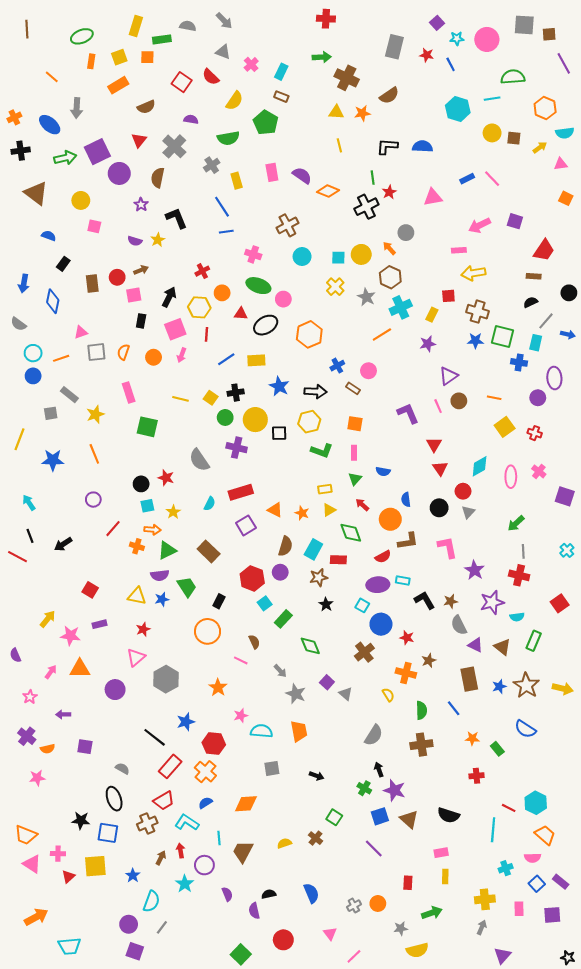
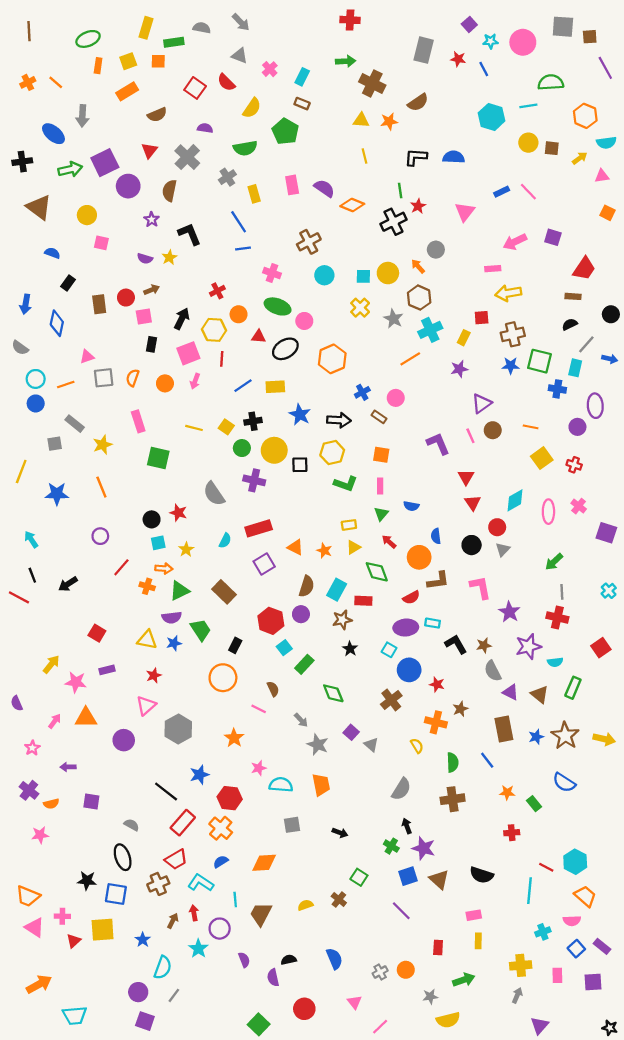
orange cross: (14, 117) -> (28, 82), moved
pink triangle: (433, 197) -> (465, 212), turned -42
brown cross: (478, 312) -> (513, 334), turned -30

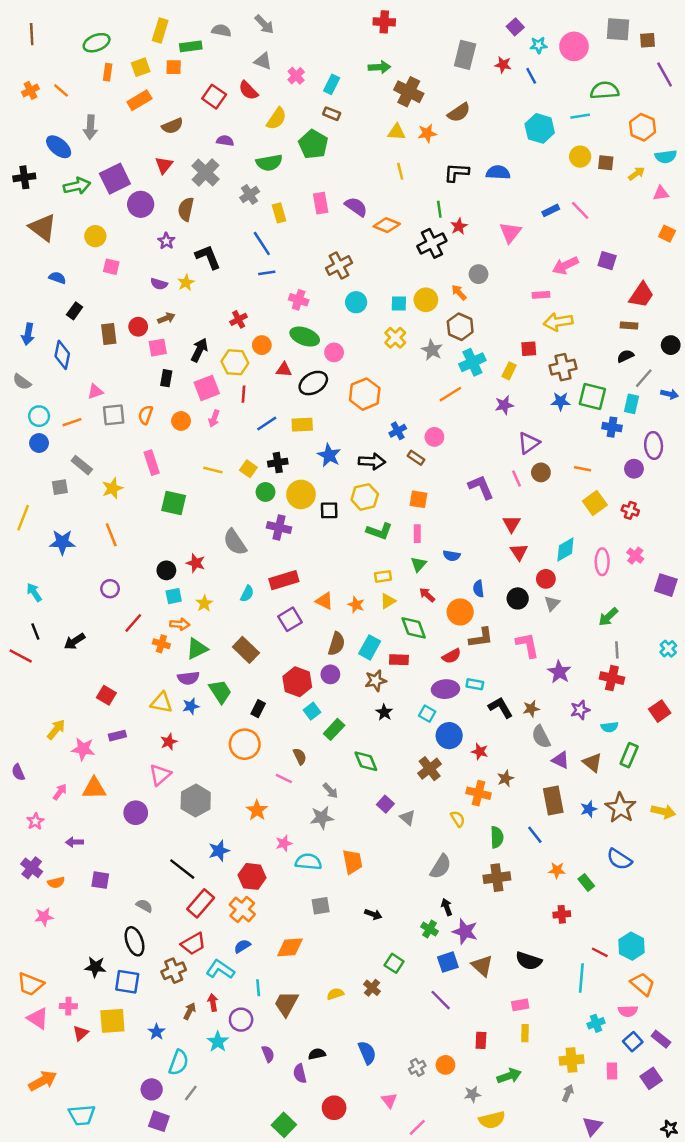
purple star: (528, 646) -> (580, 710), size x0.7
gray star: (318, 745) -> (322, 818), moved, turned -30
purple square: (593, 982) -> (651, 1078), turned -30

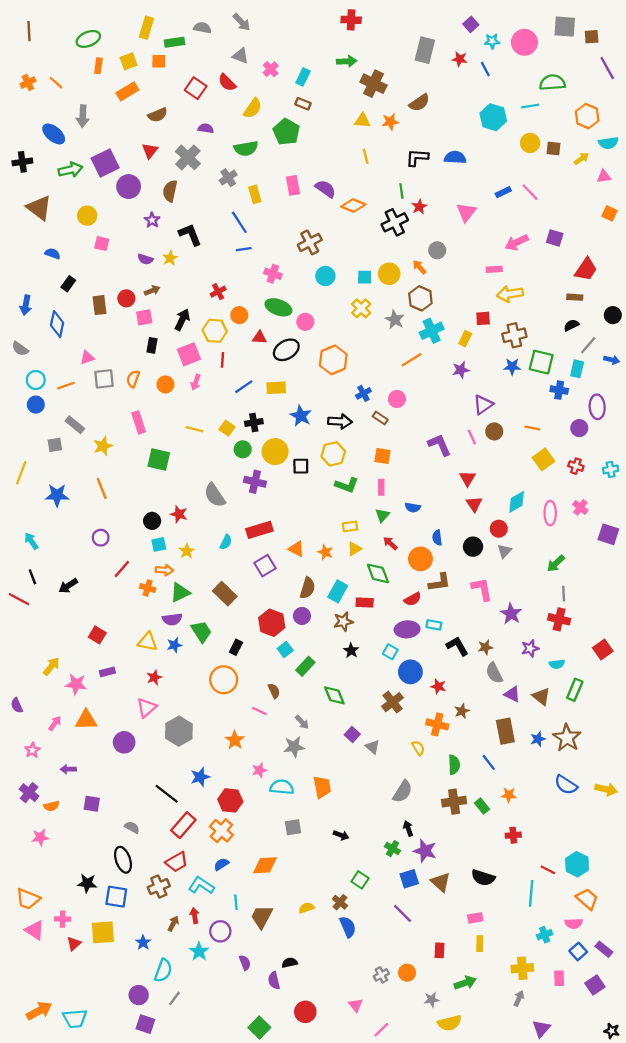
cyan cross: (668, 649) -> (611, 469), moved, turned 32
yellow arrow: (663, 812) -> (606, 789), moved
green rectangle: (586, 883) -> (482, 806), moved
blue semicircle: (367, 1053) -> (348, 927), moved
orange arrow: (43, 1081) -> (39, 1011), moved

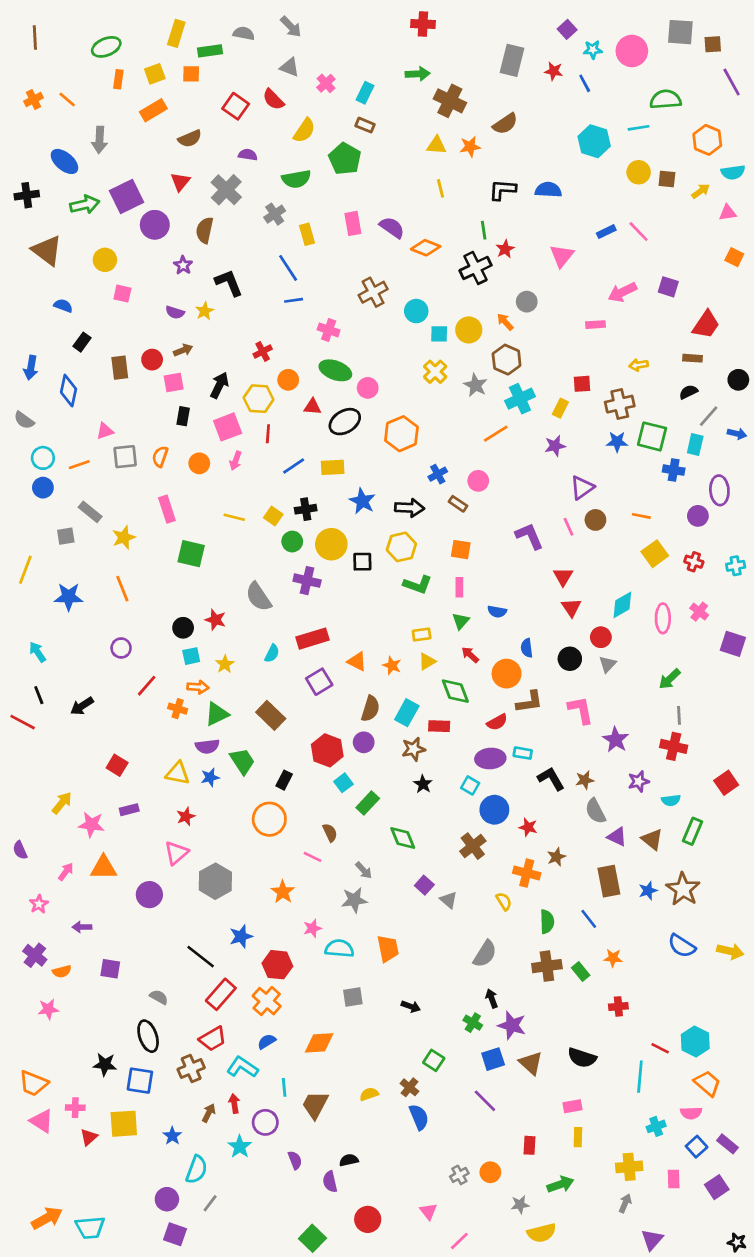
cyan circle: (325, 276) -> (416, 311), moved
yellow arrow: (510, 294) -> (639, 365), moved, size x0.6

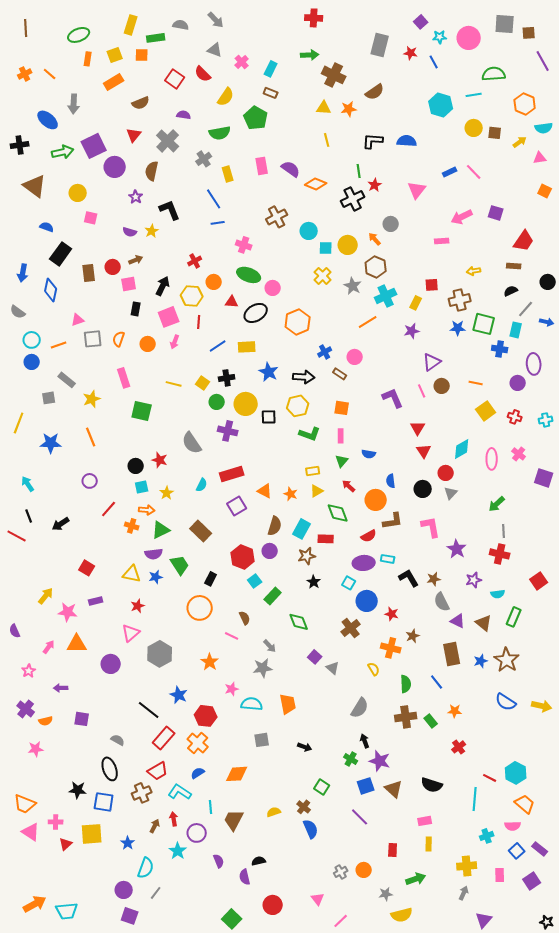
black rectangle: (82, 342) -> (61, 254), size x1.6
blue star: (241, 936) -> (179, 695), turned -30
red cross: (618, 1006) -> (459, 747), turned -32

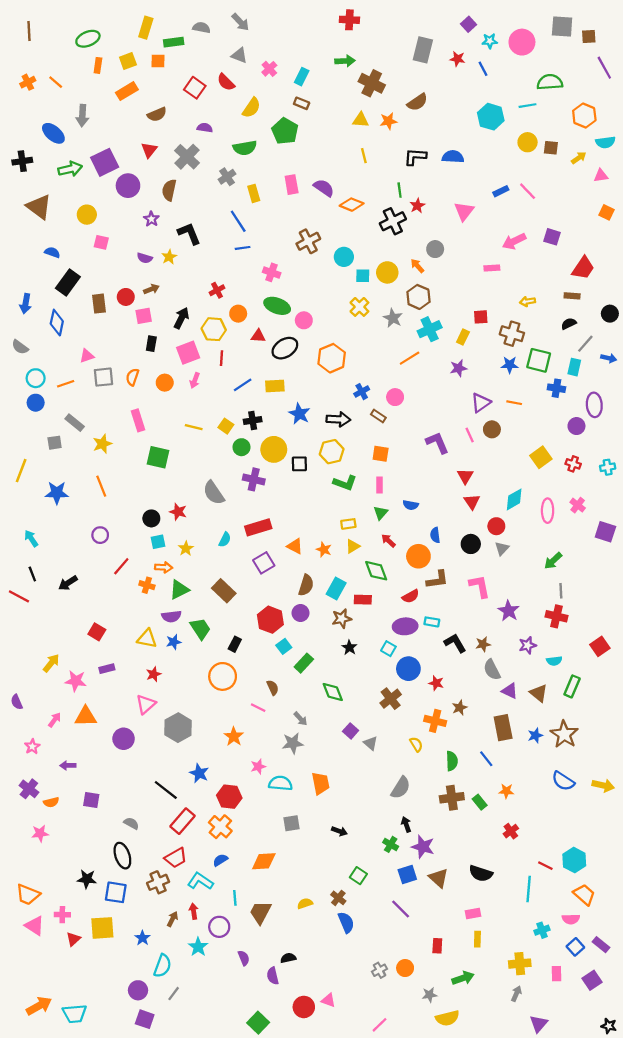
brown cross: (460, 300) -> (512, 334), turned 30
orange line: (476, 383) -> (514, 403), moved
pink triangle: (318, 899) -> (328, 1000), moved, turned -32

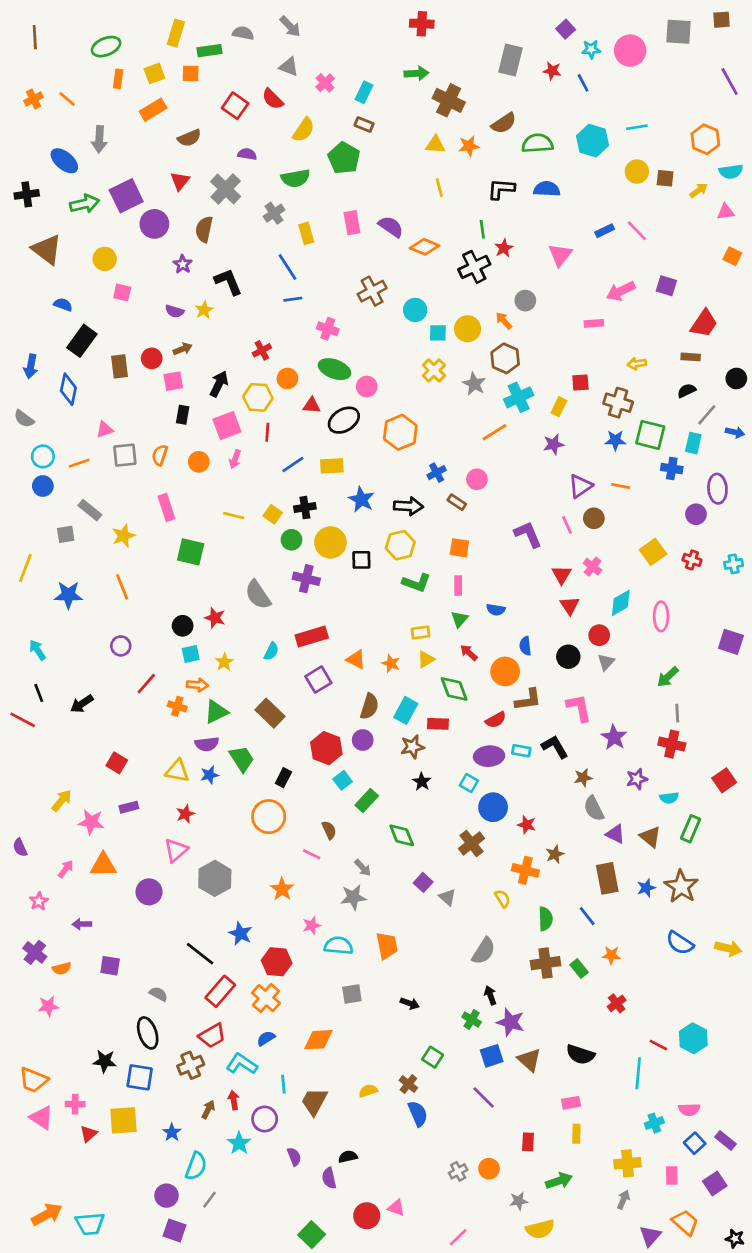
brown square: (589, 37) -> (722, 20), moved
green semicircle: (550, 82) -> (537, 143), moved
pink cross: (578, 505) -> (593, 567), moved
black L-shape: (455, 643) -> (555, 747), moved
orange trapezoid: (584, 895) -> (685, 1222), moved

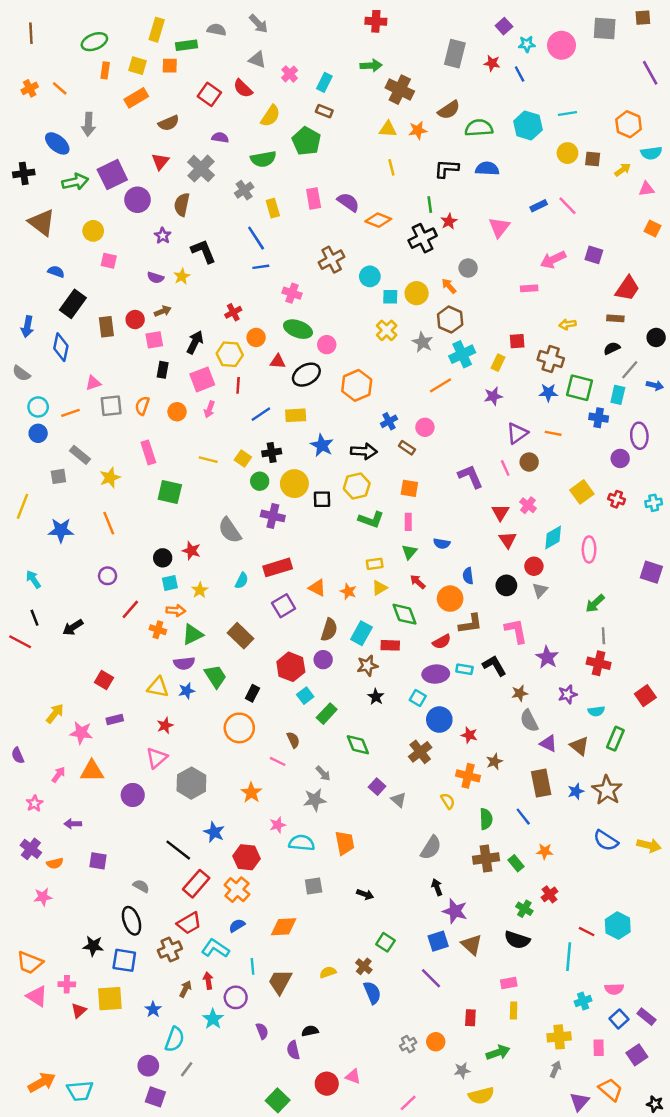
yellow square: (154, 73) -> (137, 66), turned 36
green cross: (472, 1020) -> (524, 909), moved

